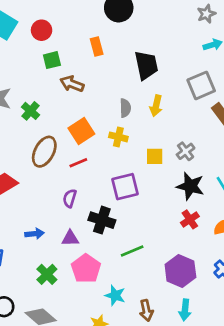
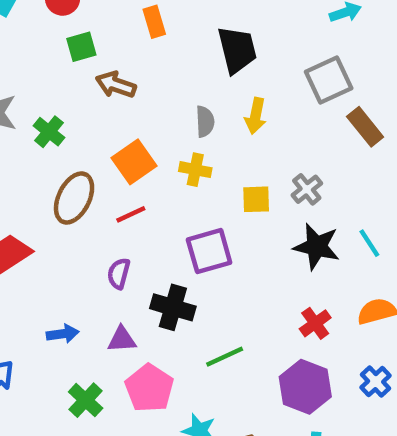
red cross: (190, 219) -> (315, 323), moved

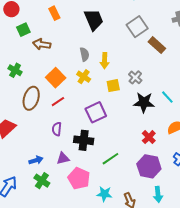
yellow arrow: (256, 116) -> (105, 61), moved
yellow cross: (195, 170) -> (84, 77), turned 32
green cross: (86, 400) -> (42, 181), moved

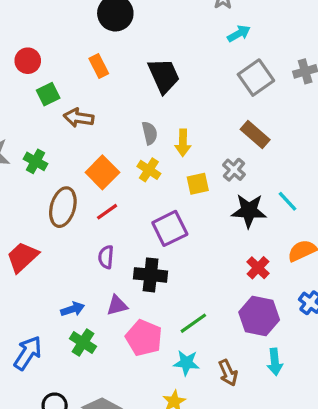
gray square: (137, 27) -> (256, 78), moved
brown rectangle: (157, 45) -> (255, 135), moved
green line: (110, 159) -> (193, 323), moved

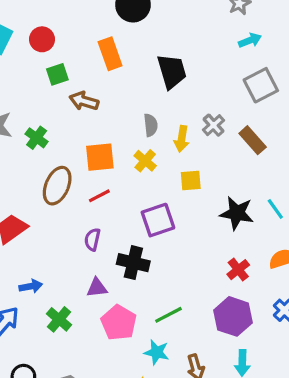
orange rectangle: (99, 66) -> (110, 54), size x1.4
gray cross: (234, 170) -> (214, 125), moved
orange square: (102, 172) -> (100, 157), turned 32
blue arrow: (73, 309) -> (31, 286), moved

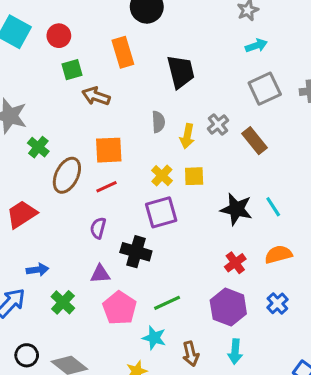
green cross: (37, 138) -> (38, 147), moved
yellow cross: (145, 161) -> (162, 176), moved

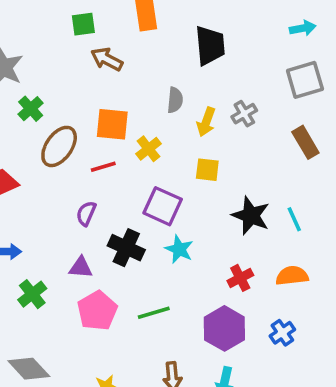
brown rectangle: (254, 141) -> (305, 142), moved
yellow cross: (162, 176) -> (148, 149), moved
purple square: (161, 212) -> (163, 206), turned 32
cyan star: (154, 338) -> (179, 249), moved

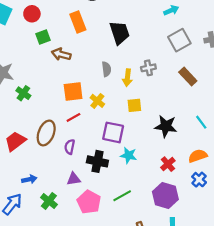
gray cross: (244, 114) -> (148, 68), turned 32
brown ellipse: (59, 146) -> (46, 133), moved
cyan line: (294, 219) -> (201, 122), moved
blue cross: (282, 333) -> (199, 180), moved

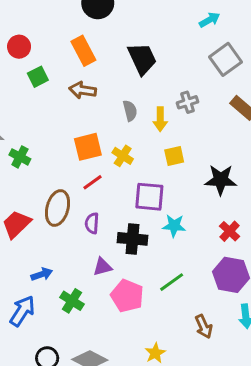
brown arrow: (61, 54) -> (83, 90), moved

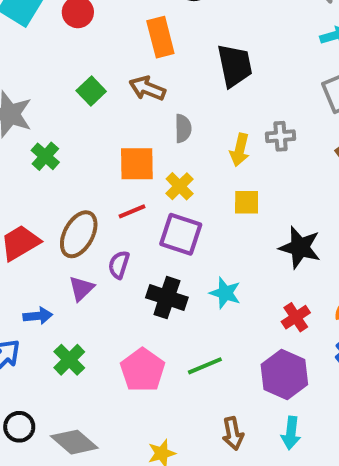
green square: (38, 77) -> (91, 91), moved, turned -30
gray semicircle: (130, 111) -> (183, 128), moved
purple square: (149, 197) -> (181, 234), moved
purple triangle: (102, 267) -> (81, 288), moved, turned -42

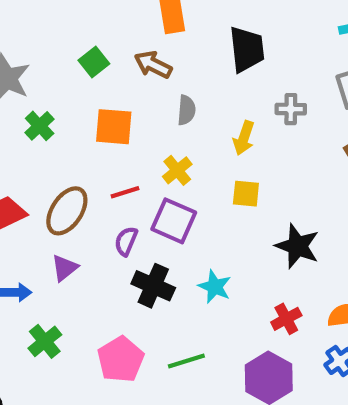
gray cross: (281, 136) -> (291, 109), moved
orange square: (137, 164) -> (114, 127), moved
purple semicircle: (119, 265) -> (126, 241), moved

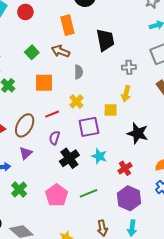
yellow arrow: (244, 138) -> (126, 94), moved
purple square: (174, 221) -> (89, 127), moved, turned -30
black cross: (153, 286) -> (69, 158), turned 36
red cross: (286, 319) -> (125, 168), moved

